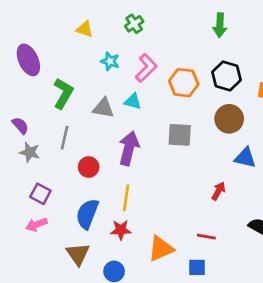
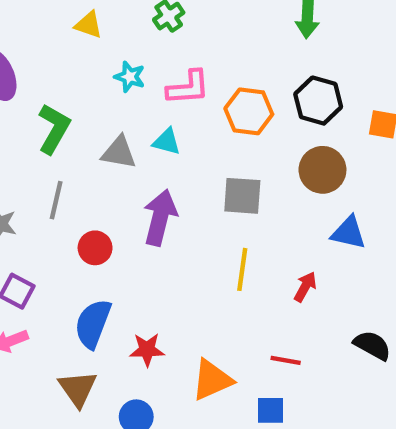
pink L-shape: (146, 68) -> (188, 88), turned 40
yellow line: (126, 198) -> (242, 269), moved

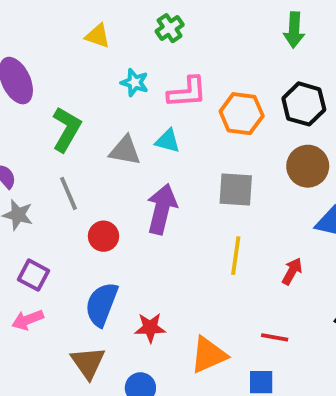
gray line: (56, 200) -> (68, 193), turned -36

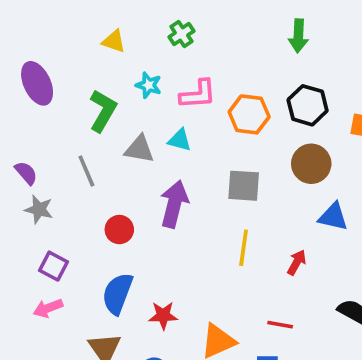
green L-shape: (67, 129) -> (103, 111), moved
gray line: (68, 193) -> (86, 171), moved

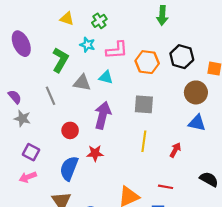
green cross: (181, 34) -> (99, 21), moved
green arrow: (298, 36) -> (162, 15), moved
brown circle: (311, 164) -> (196, 92), moved
red star: (163, 315) -> (95, 153), moved

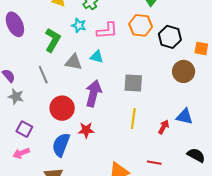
orange hexagon: (147, 62) -> (141, 25), moved
blue triangle: (197, 123) -> (185, 116), moved
red circle: (70, 130) -> (62, 108), size x1.5

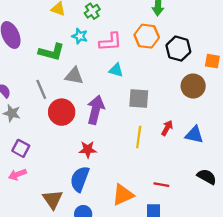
green L-shape: (53, 40) -> (51, 52), turned 75
cyan triangle: (97, 57) -> (116, 70), moved
red circle: (62, 108) -> (62, 112), moved
red arrow: (164, 127) -> (167, 128), moved
blue semicircle: (61, 145) -> (80, 179), moved

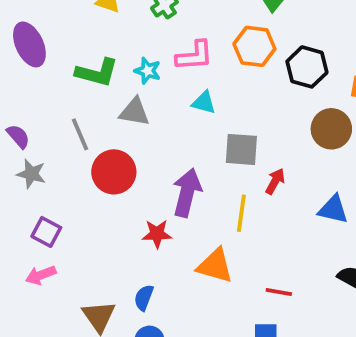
cyan star: (80, 36) -> (148, 71), moved
purple arrow: (96, 110) -> (187, 193), moved
red arrow: (167, 128) -> (275, 181), moved
blue semicircle: (80, 179) -> (144, 298), moved, size x0.6
orange triangle: (123, 195) -> (215, 266), moved, turned 40

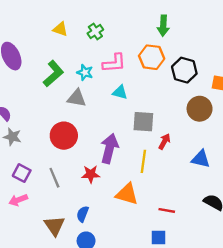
green L-shape: (97, 73) -> (53, 74), turned -56
gray line: (80, 134) -> (54, 178), moved

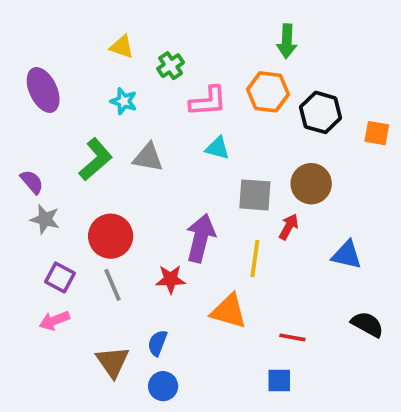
green cross: (95, 31) -> (171, 66), moved
cyan star: (85, 72) -> (124, 101), moved
green L-shape: (53, 74) -> (96, 159), moved
brown circle: (200, 109) -> (311, 184), moved
red circle: (64, 136) -> (111, 236), moved

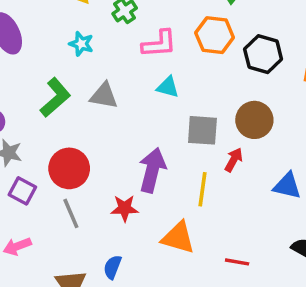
purple square: (60, 277) -> (22, 191), moved

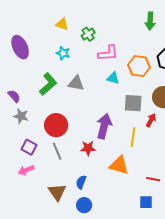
orange hexagon: (215, 35) -> (139, 66), moved
purple square: (22, 191) -> (29, 147), moved

